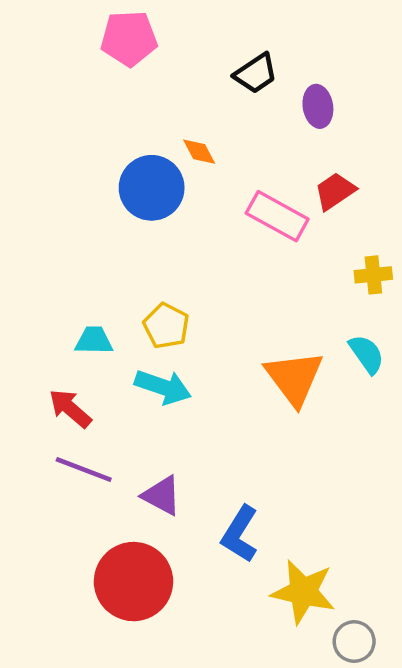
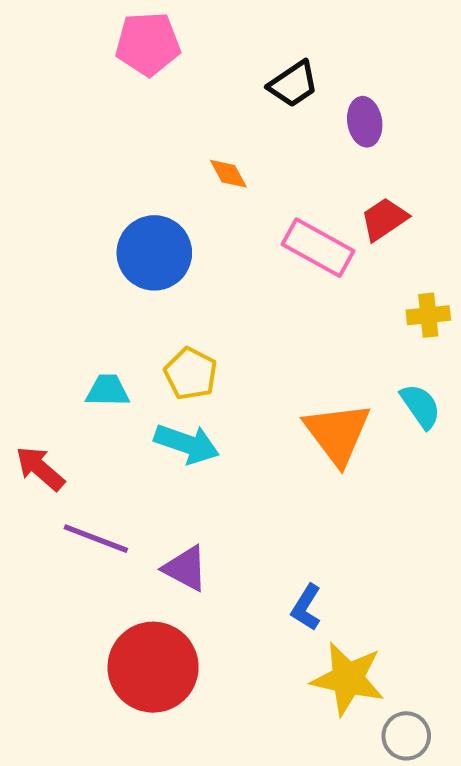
blue circle: (152, 188) -> (154, 253), moved
red arrow: (70, 408) -> (40, 468), moved
blue L-shape: (240, 534) -> (306, 607), moved, size x0.7

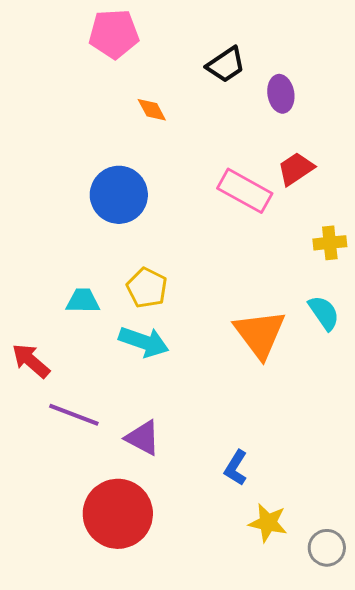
orange diamond: (228, 174) -> (152, 110), moved
yellow star: (348, 679) -> (268, 523), size x0.7
gray circle: (406, 736) -> (327, 548), moved

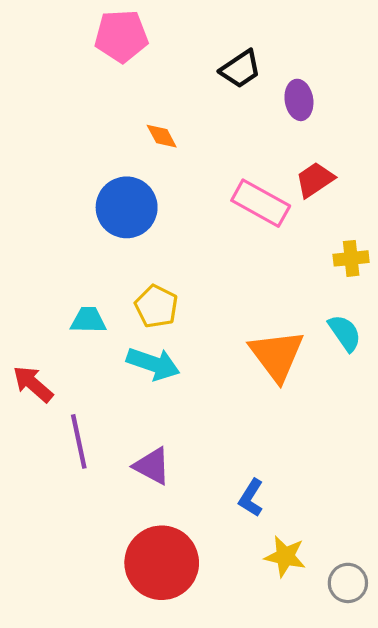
orange diamond: (152, 110) -> (162, 136), moved
purple line: (74, 415) -> (79, 441), turned 57
red circle: (118, 514) -> (162, 563), moved

